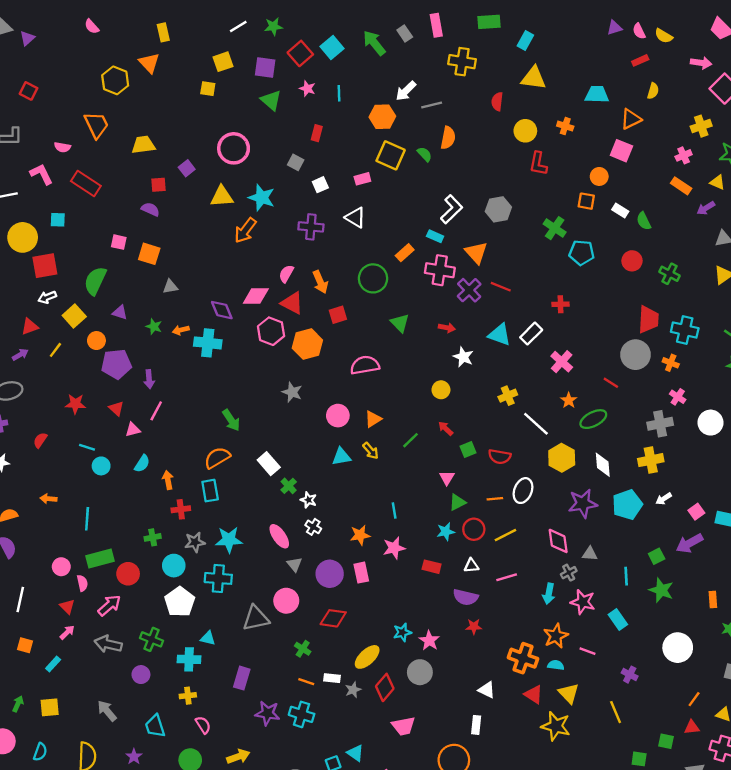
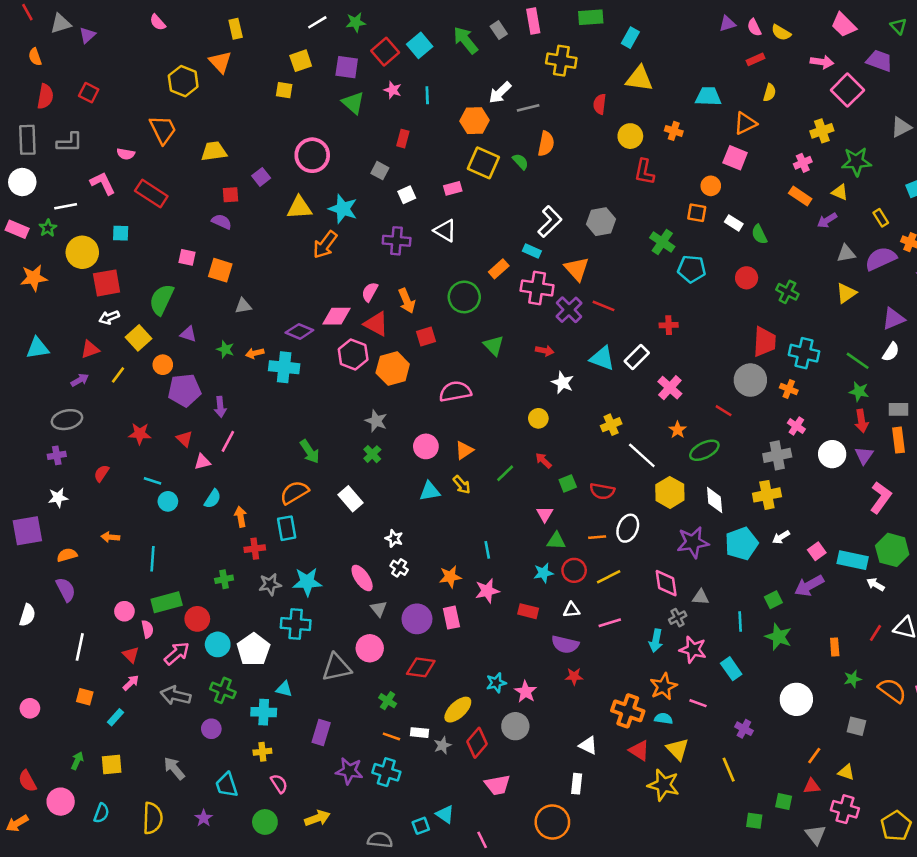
purple diamond: (222, 310) -> (299, 331), turned -45
green cross: (289, 486) -> (372, 454), moved
green triangle: (457, 502) -> (556, 541), turned 30
cyan circle: (174, 566) -> (218, 644), moved

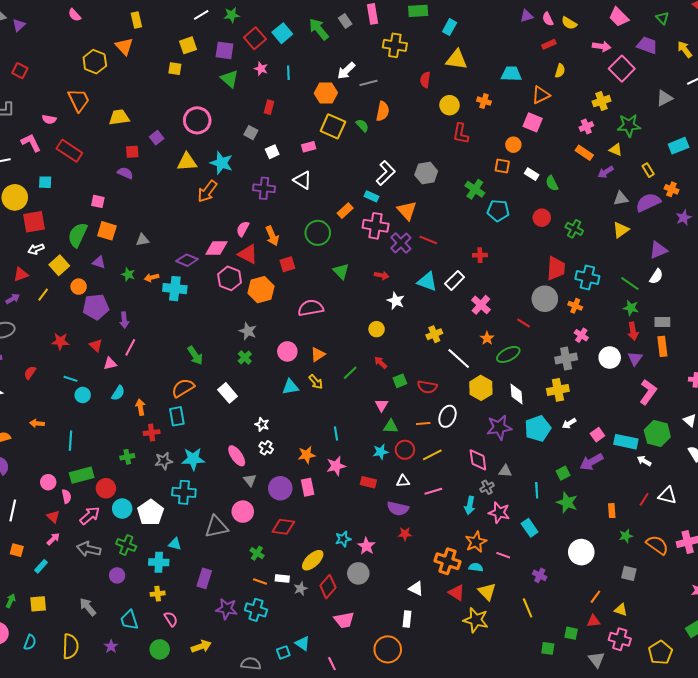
orange square: (220, 270) -> (107, 231), moved

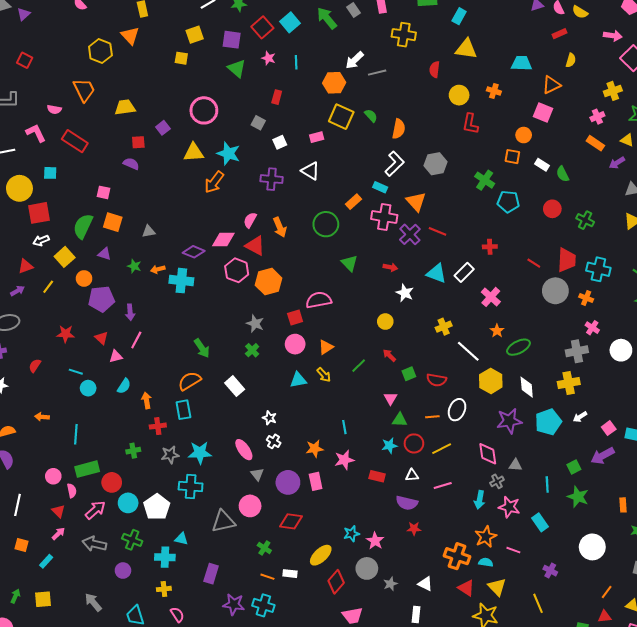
orange semicircle: (383, 111) -> (399, 129), moved
red square: (287, 264) -> (295, 317), moved
red line: (524, 323) -> (534, 263), moved
gray star: (301, 589) -> (390, 584), moved

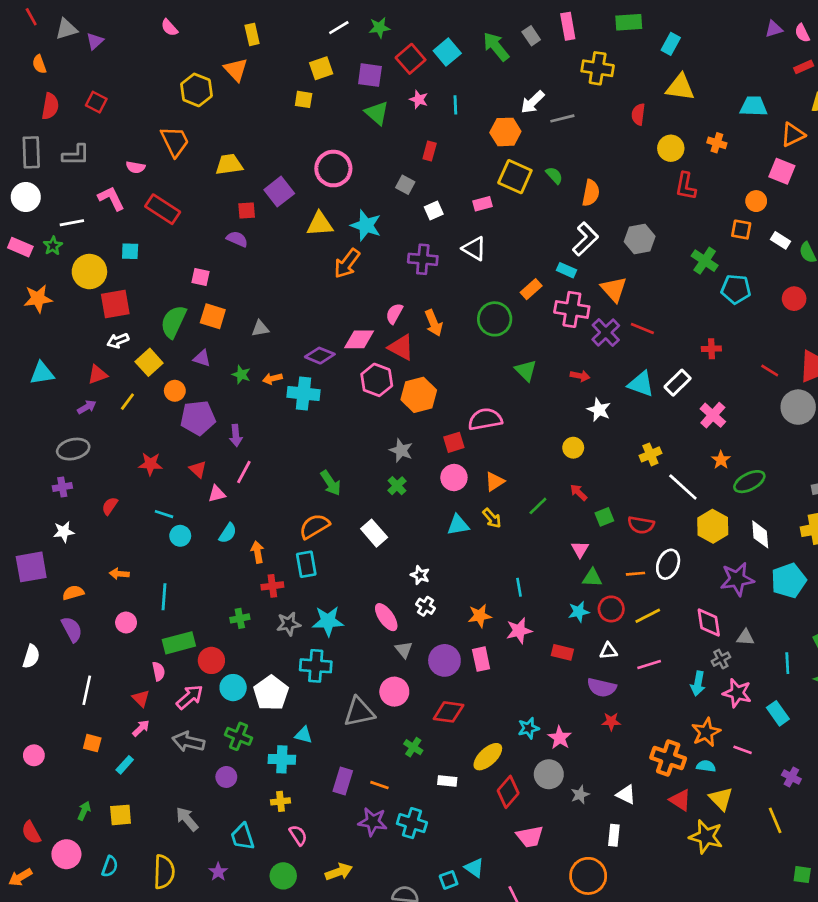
purple square: (163, 128) -> (279, 192), size x1.5
pink circle: (53, 476) -> (126, 623), moved
orange line: (267, 577) -> (379, 785), moved

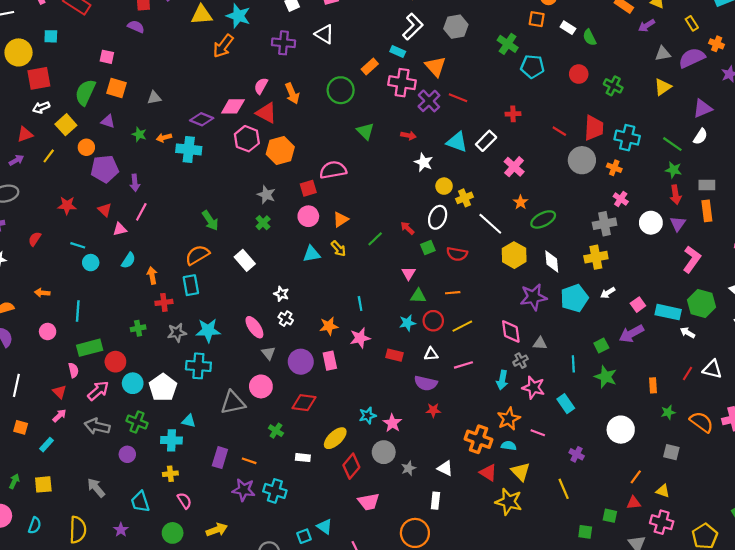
yellow circle: (573, 448) -> (444, 186), moved
white ellipse: (668, 564) -> (438, 217), moved

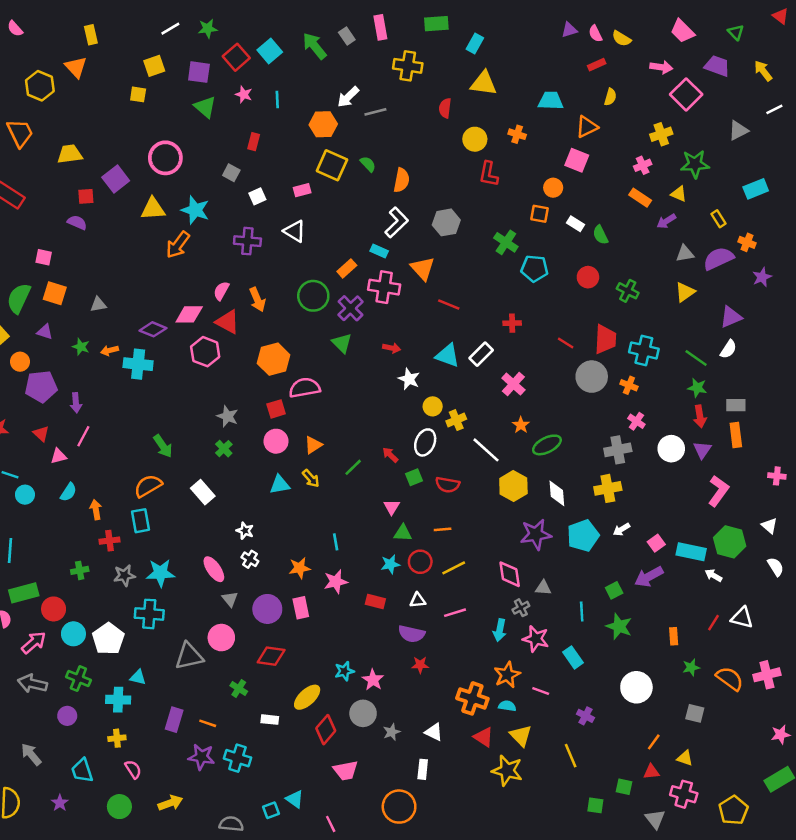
purple cross: (429, 101) -> (351, 308), moved
orange hexagon: (280, 151) -> (274, 359), moved

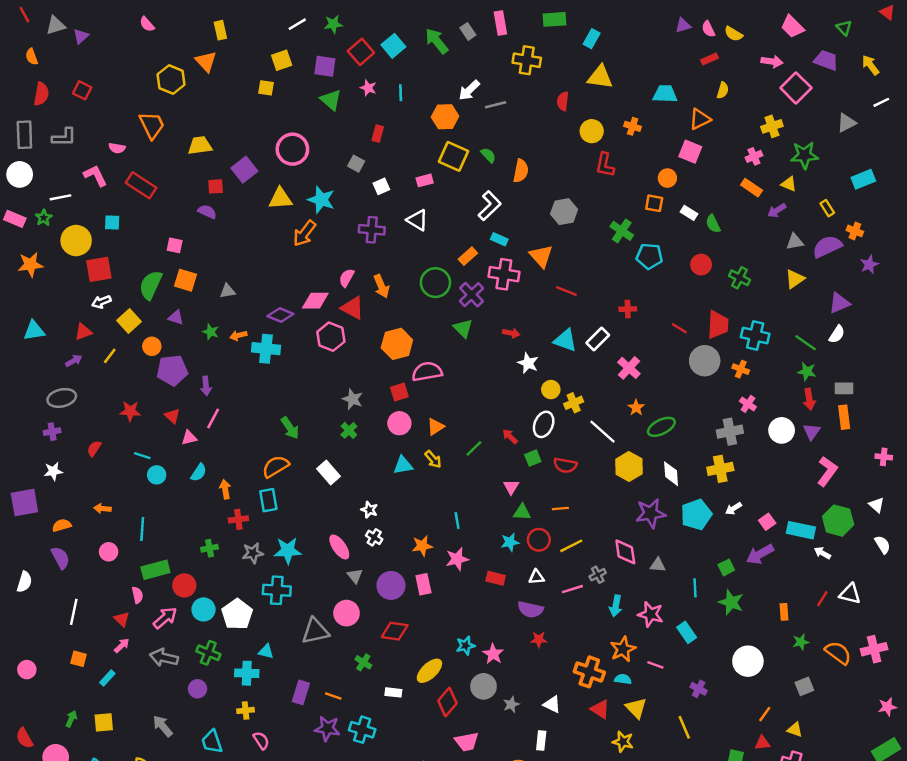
white L-shape: (397, 222) -> (490, 206), moved
gray cross: (521, 608) -> (598, 575), moved
gray square: (695, 713) -> (804, 686), turned -36
yellow star: (507, 771) -> (623, 742), size x0.7

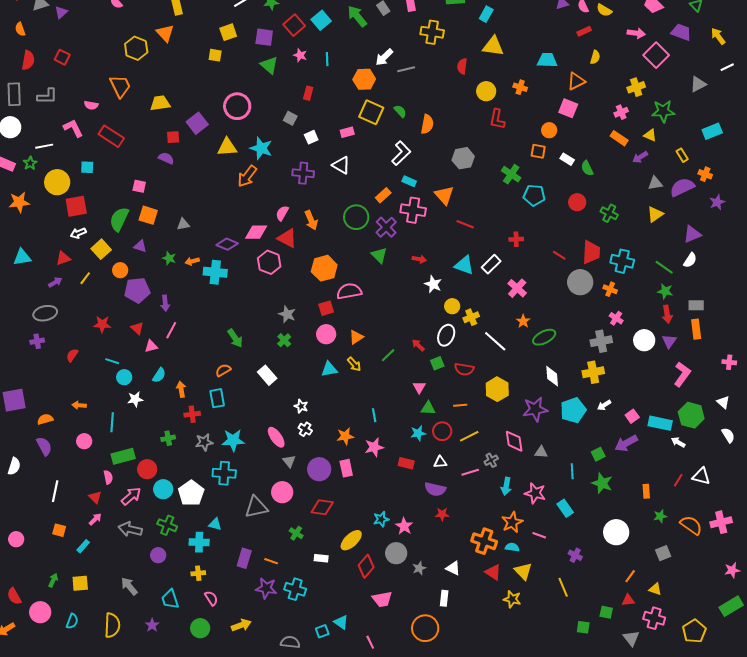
orange semicircle: (276, 466) -> (223, 370), size x0.7
yellow hexagon: (629, 466) -> (497, 389), moved
white star: (53, 471) -> (135, 399), moved

